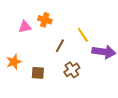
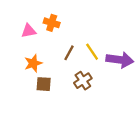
yellow line: (83, 35) -> (92, 52), moved
orange star: (14, 62) -> (33, 63), moved

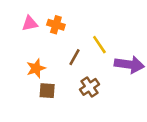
pink triangle: (29, 31) -> (30, 23), moved
yellow line: (92, 52) -> (99, 45), moved

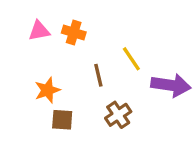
brown line: (75, 57) -> (98, 75), turned -42

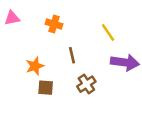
pink triangle: (39, 31) -> (12, 18), moved
yellow line: (131, 59) -> (108, 32), moved

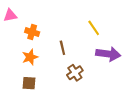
orange cross: (54, 24) -> (32, 32), moved
brown square: (46, 88) -> (29, 83), moved

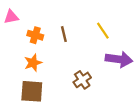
brown line: (62, 48) -> (64, 34), moved
brown square: (29, 83) -> (32, 91), size x1.5

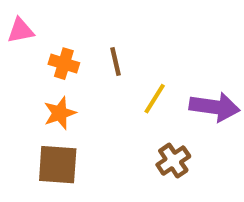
yellow line: (103, 31) -> (155, 99), moved, turned 66
brown cross: (82, 80) -> (173, 161), moved

